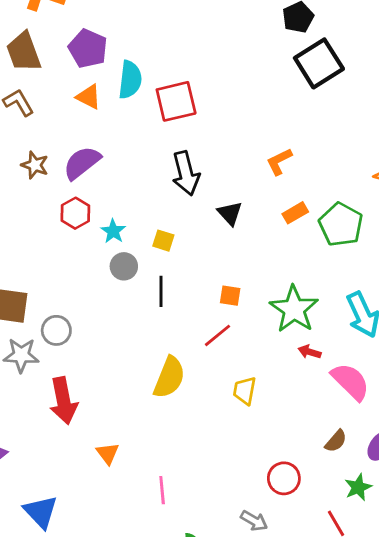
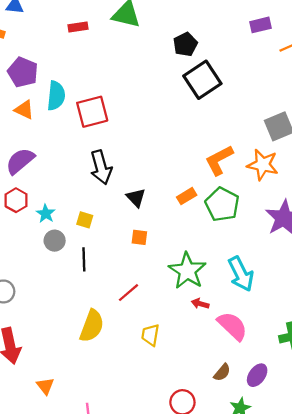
orange L-shape: (279, 162) -> (219, 160), moved, size x1.4
orange square: (230, 296) -> (139, 237), moved

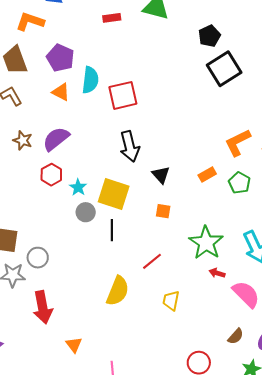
green pentagon: (222, 204) -> (239, 183), size x0.7
yellow square: (85, 220) -> (114, 194), size x2.0

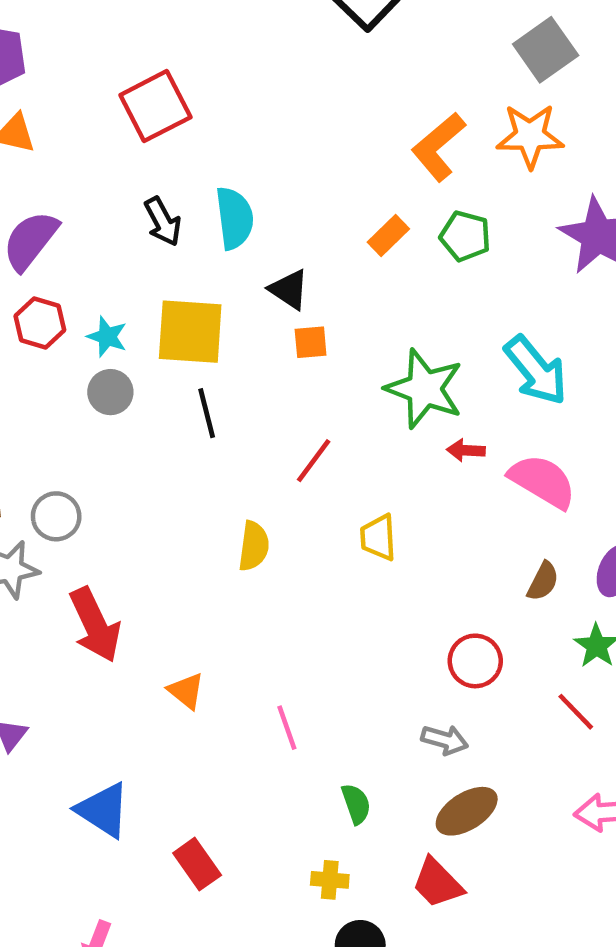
cyan semicircle: (90, 80) -> (234, 218), moved
black arrow: (130, 146) -> (163, 221), moved, size x0.7
black triangle: (161, 175) -> (289, 289), moved
gray circle: (86, 212) -> (110, 392), moved
yellow semicircle: (118, 291) -> (254, 546), size x0.7

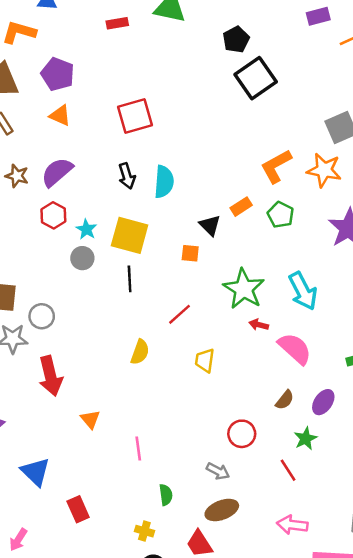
black triangle: (289, 289) -> (210, 225), moved

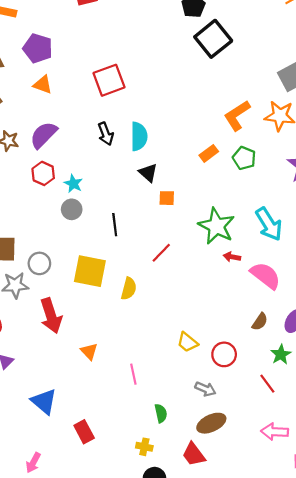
black triangle: (210, 225) -> (148, 173), moved
yellow square: (130, 235) -> (90, 271), moved
yellow trapezoid: (205, 360) -> (187, 342), moved, turned -55

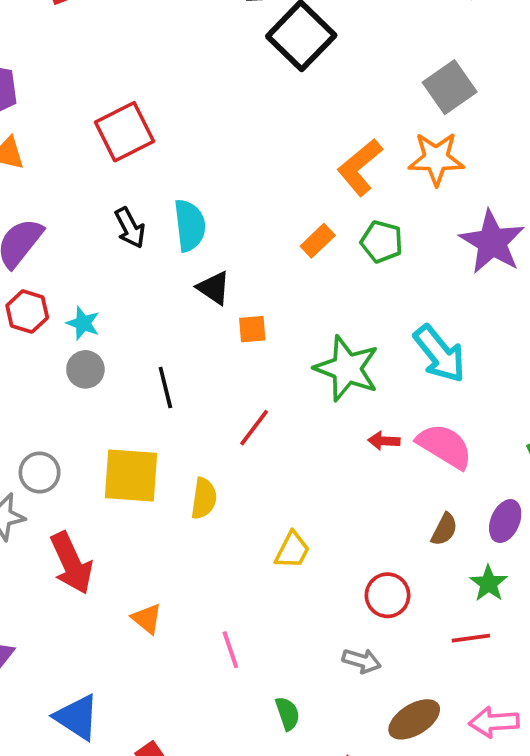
red arrow: (232, 257) -> (384, 441), moved
yellow trapezoid: (187, 342) -> (292, 550), moved, turned -95
red line: (267, 384) -> (471, 638), turned -54
brown ellipse: (211, 423) -> (414, 719), moved

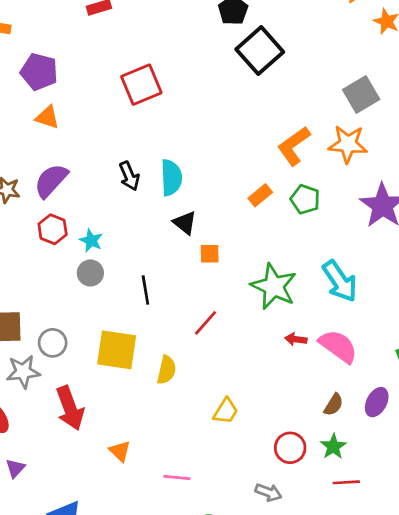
red square: (125, 132) -> (141, 85), moved
green star: (489, 583) -> (333, 447), moved
pink line: (230, 650) -> (177, 478), turned -70

